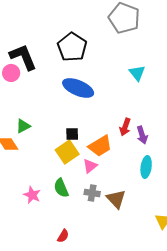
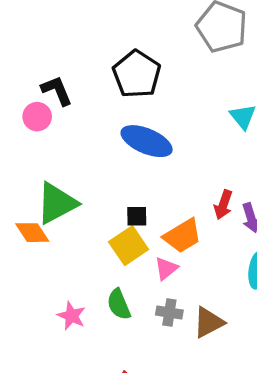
black L-shape: (23, 57) -> (57, 91), size x0.7
green triangle: (23, 126) -> (57, 203), size x1.8
brown triangle: (116, 199) -> (209, 322), turned 45

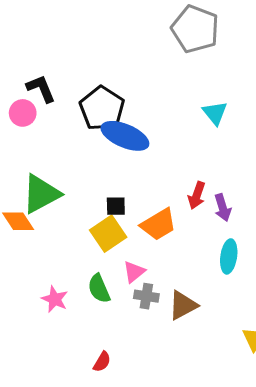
black pentagon: (137, 74) -> (102, 108), moved
pink triangle: (166, 268) -> (134, 272), moved

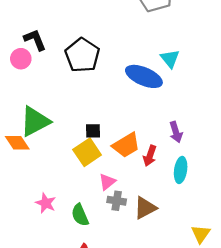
blue ellipse: (125, 136) -> (144, 76), moved
red arrow: (197, 195) -> (150, 156), moved
green semicircle: (99, 289) -> (80, 215), moved

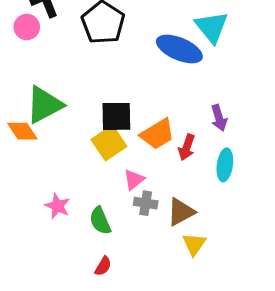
cyan triangle: (170, 59) -> (212, 27), size x1.4
black square: (93, 131) -> (116, 116), size x1.6
yellow triangle: (201, 234) -> (194, 244), moved

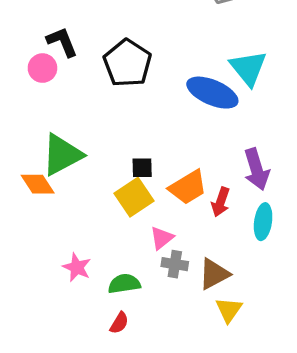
black square: (116, 116) -> (142, 168), size x0.6
purple arrow: (219, 118) -> (257, 169), size x1.4
green semicircle: (100, 221) -> (124, 284), turned 104
red semicircle: (103, 266) -> (119, 323), moved

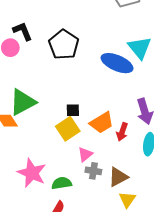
pink star: (77, 267) -> (32, 173), size x1.6

